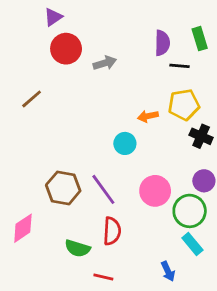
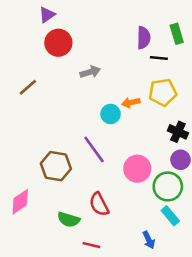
gray arrow: (105, 63) -> (90, 72), moved
black cross: (201, 136) -> (178, 132), moved
cyan circle: (125, 143) -> (111, 114), moved
purple line: (103, 189) -> (94, 150), moved
red semicircle: (112, 231) -> (99, 204), turned 150

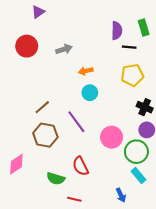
red circle: (58, 43) -> (27, 46), moved
gray arrow: (90, 72) -> (64, 49), moved
brown line: (28, 87) -> (42, 107), moved
orange arrow: (131, 103) -> (86, 71), moved

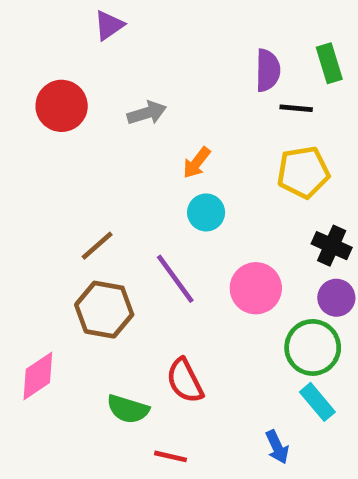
purple triangle: (38, 12) -> (109, 25), moved
orange arrow: (86, 71) -> (197, 163), turned -40
pink circle: (112, 137) -> (256, 288), moved

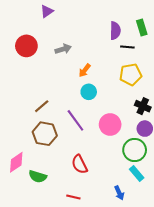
green semicircle: (128, 409) -> (38, 177), moved

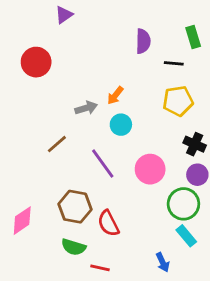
purple semicircle: (115, 31) -> (143, 41), moved
gray arrow: (63, 49) -> (86, 108), moved
brown hexagon: (45, 134) -> (75, 207), moved
green semicircle: (38, 177) -> (74, 247), moved

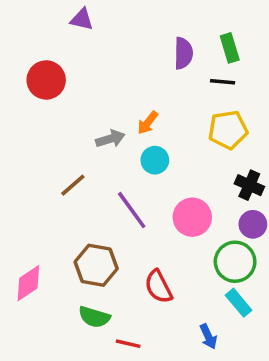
purple triangle: (64, 15) -> (82, 19), turned 48
green rectangle: (193, 37) -> (230, 48), moved
red semicircle: (108, 223) -> (158, 287), moved

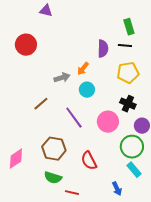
purple semicircle: (183, 53) -> (103, 49), moved
black cross: (249, 185) -> (128, 104), moved

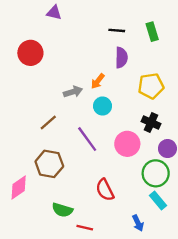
black line: (125, 46) -> (117, 30), moved
brown hexagon: (54, 149) -> (49, 164), moved

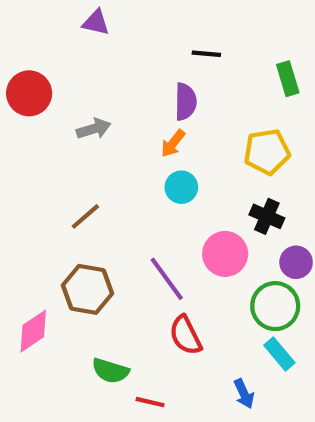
green rectangle: (152, 32) -> (288, 79), moved
red circle: (30, 53) -> (29, 93), moved
purple semicircle: (121, 58) -> (186, 102), moved
gray arrow: (73, 92) -> (94, 129), moved
purple line: (87, 139) -> (167, 279), moved

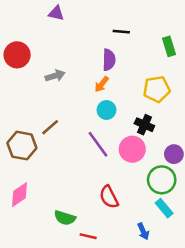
black cross: (267, 216) -> (144, 125), moved
purple line: (167, 279) -> (98, 144), moved
brown hexagon: (87, 289) -> (22, 146), moved

